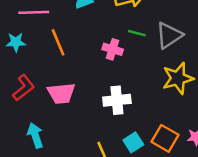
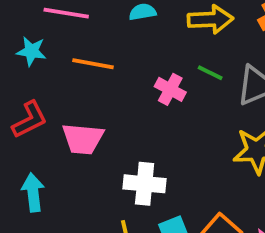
orange line: (58, 42) -> (93, 64), turned -68
white cross: (117, 100) -> (145, 184), moved

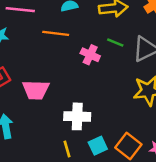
orange line: (93, 64) -> (56, 33), moved

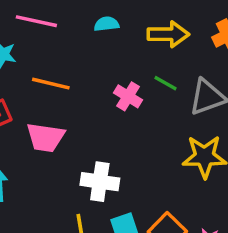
orange line: (56, 33) -> (51, 84), moved

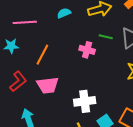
orange line: (51, 84) -> (42, 55), turned -60

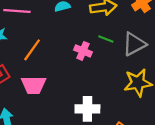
white cross: (85, 101) -> (87, 109), moved

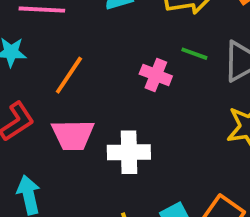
white cross: (87, 109) -> (129, 152), moved

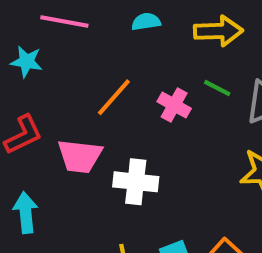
orange line: (69, 75) -> (114, 97), moved

